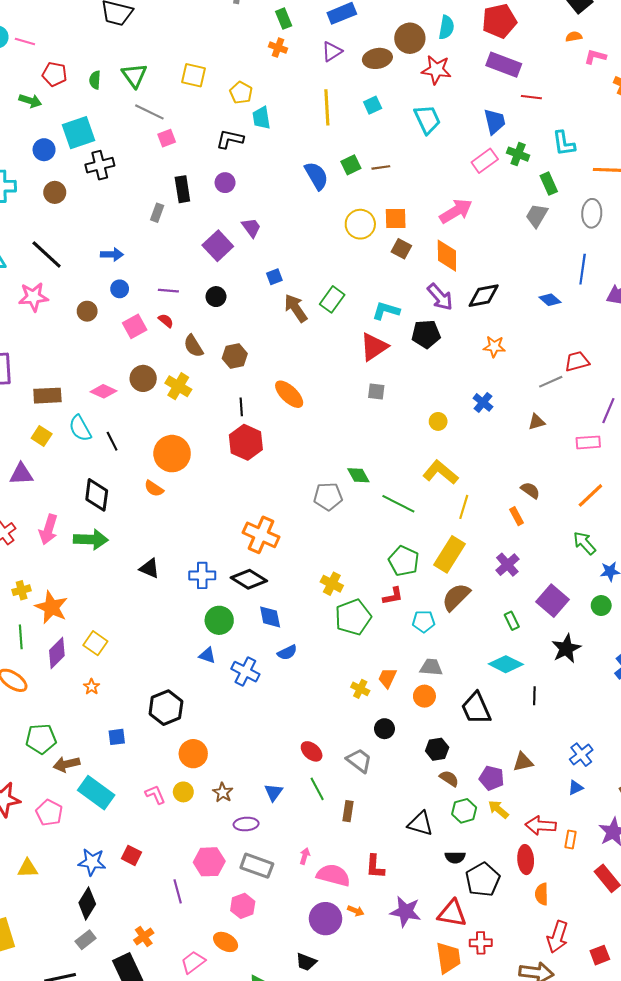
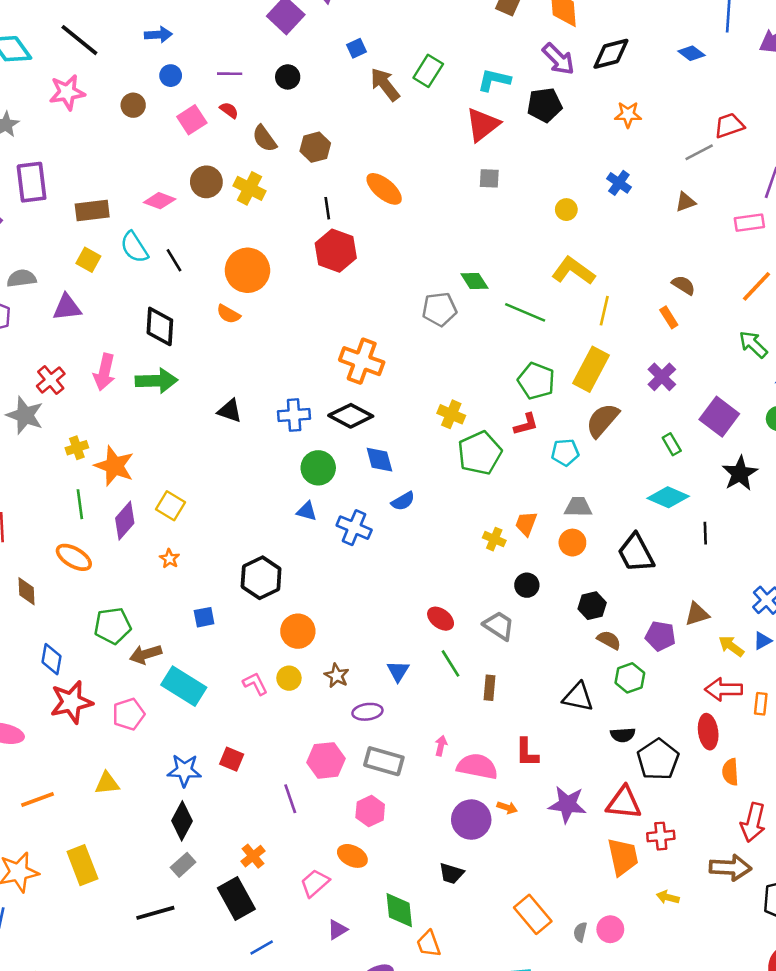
yellow arrow: (498, 809) -> (731, 646), moved
pink pentagon: (49, 813) -> (129, 714), turned 30

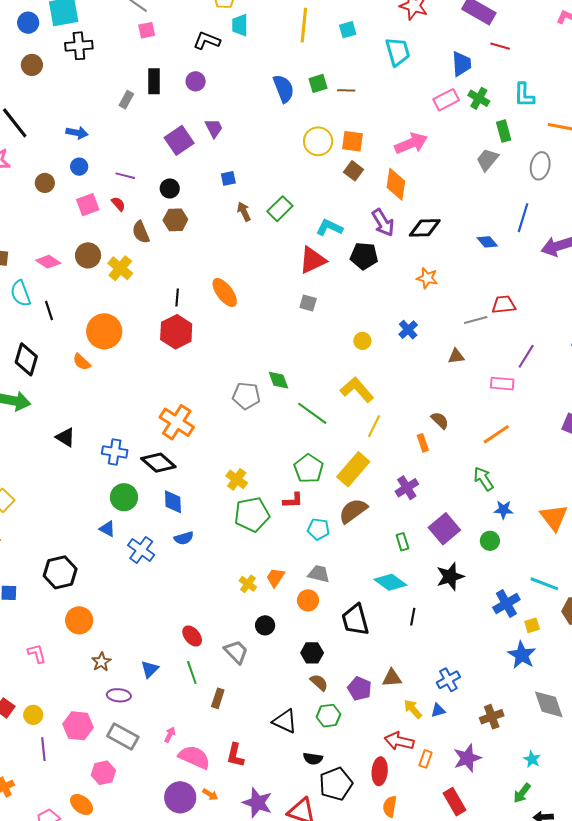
brown arrow: (385, 84) -> (244, 212), size x0.7
brown hexagon: (315, 147) -> (175, 220), moved
yellow circle: (289, 678) -> (33, 715), moved

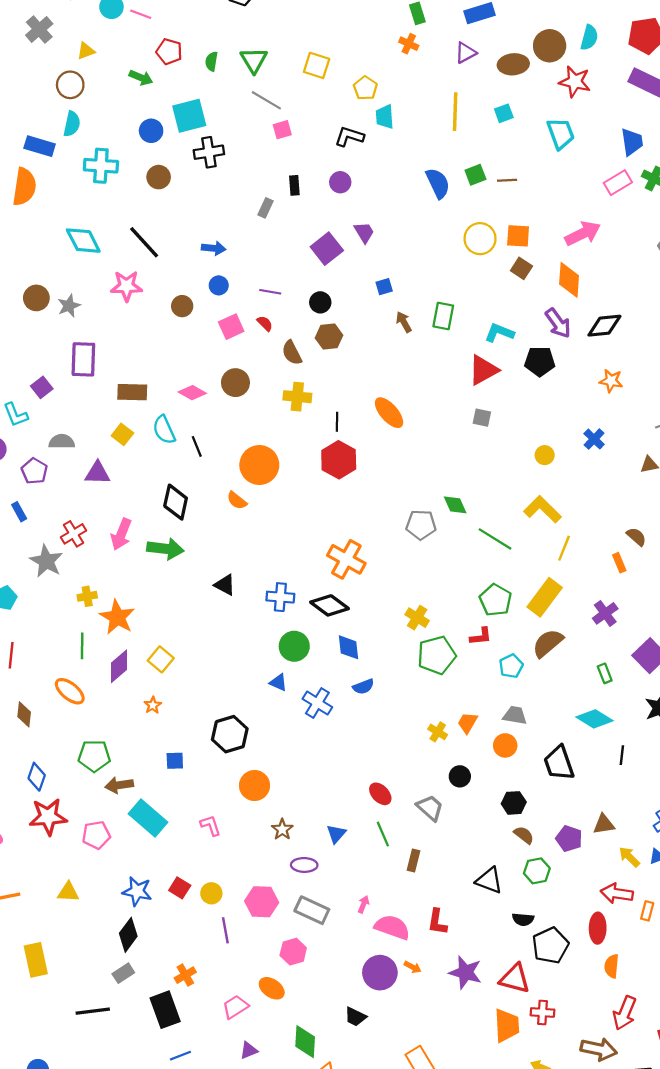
black rectangle: (154, 81) -> (294, 185), size x0.7
green rectangle: (280, 209) -> (443, 316), turned -30
yellow cross: (120, 268) -> (297, 397), moved, turned -30
cyan pentagon: (318, 529) -> (511, 666), turned -30

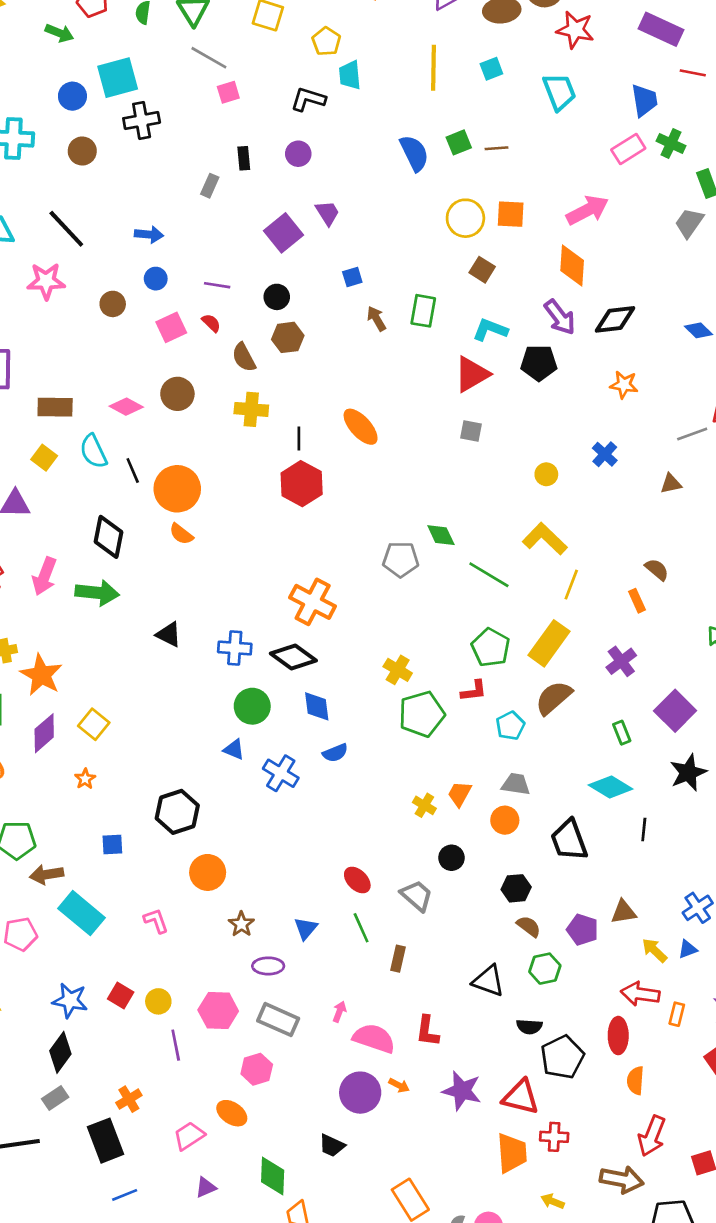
brown square: (521, 268) -> (482, 270), moved
orange circle: (259, 465) -> (177, 489), moved

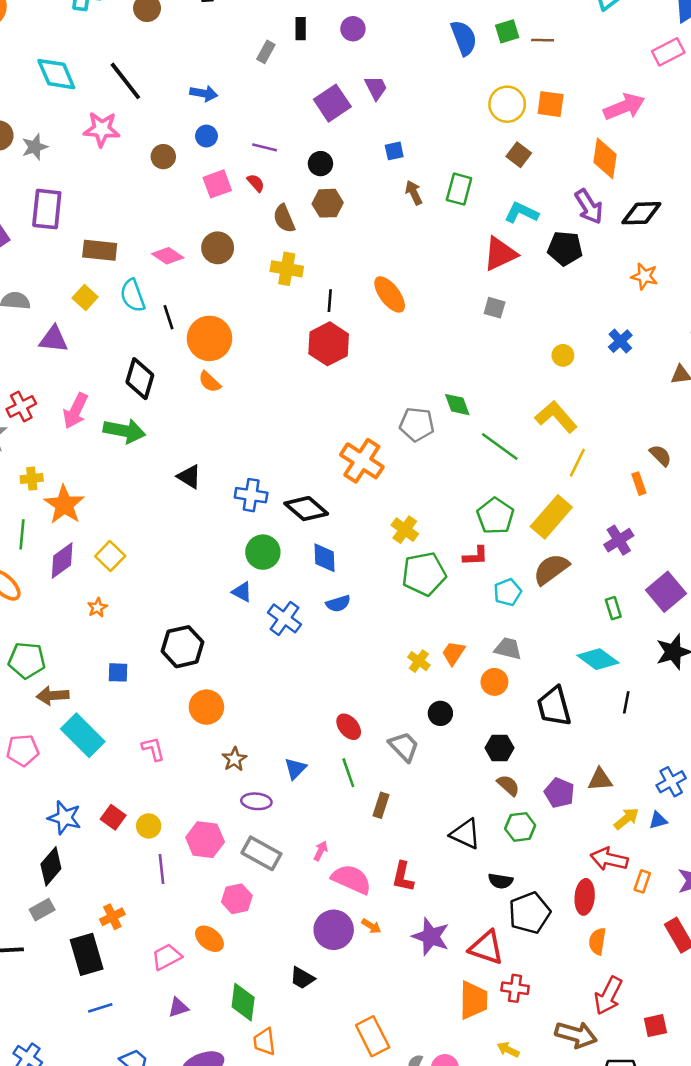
orange cross: (313, 602) -> (362, 461), moved
yellow arrow: (655, 950) -> (626, 819), turned 92

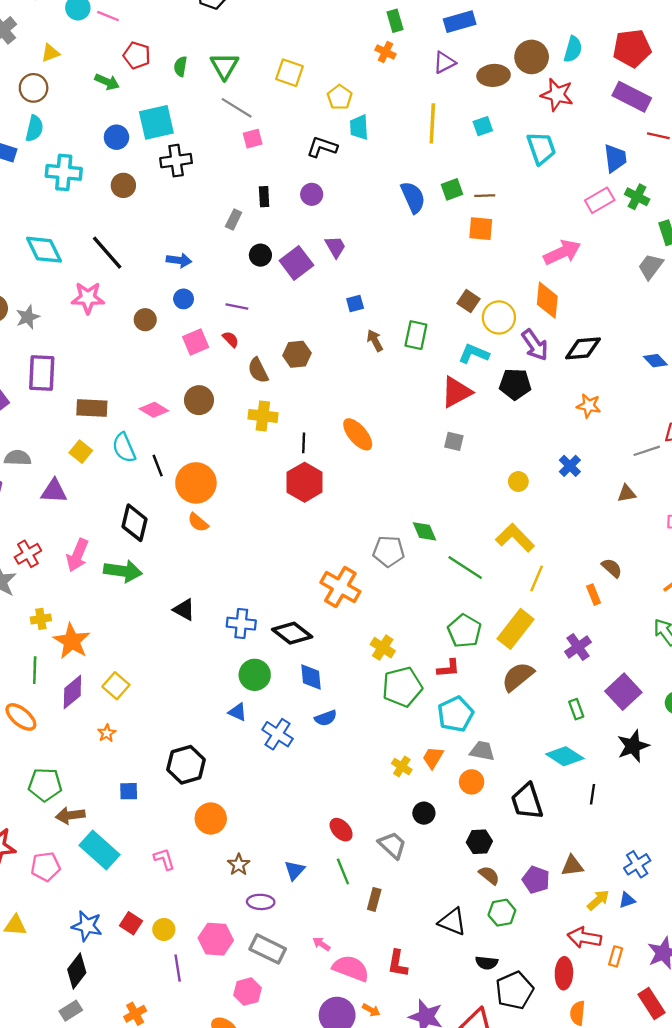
yellow circle: (507, 104) -> (499, 317), moved
orange square: (551, 104) -> (481, 229), moved
black circle: (320, 164) -> (260, 255), moved
cyan pentagon: (508, 592) -> (456, 714), moved, size x1.4
pink arrow: (321, 851) -> (321, 944), turned -78

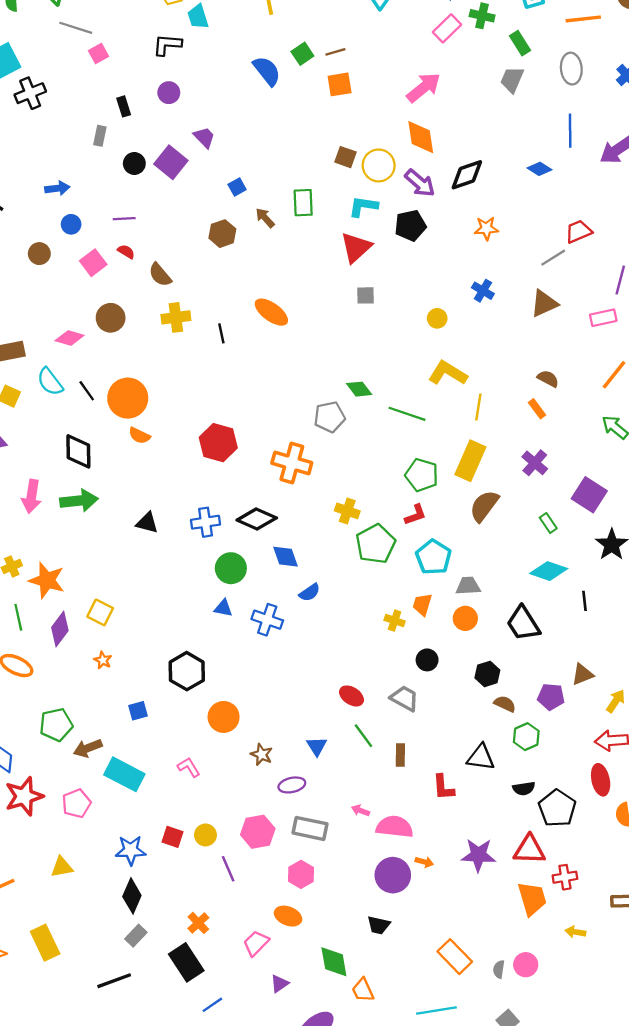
brown hexagon: (297, 354) -> (222, 234), moved
red hexagon: (305, 482) -> (218, 443), moved
brown triangle: (627, 493) -> (544, 303), size x1.5
red L-shape: (398, 964) -> (443, 787), moved

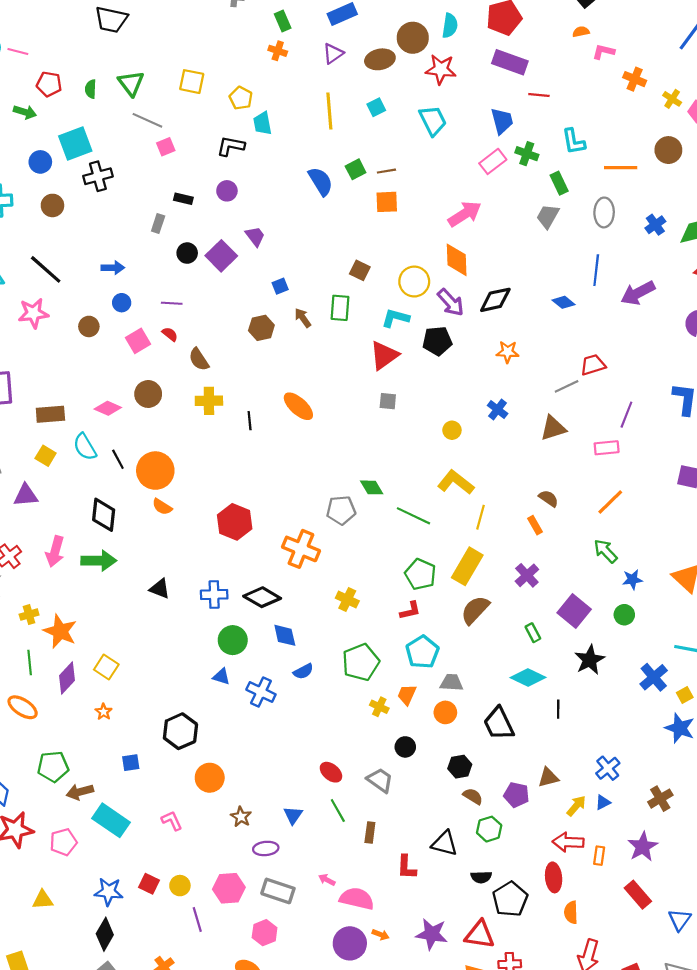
black rectangle: (124, 106) -> (183, 199), turned -66
brown square: (345, 157) -> (360, 270), moved
green pentagon: (376, 544) -> (361, 662), moved

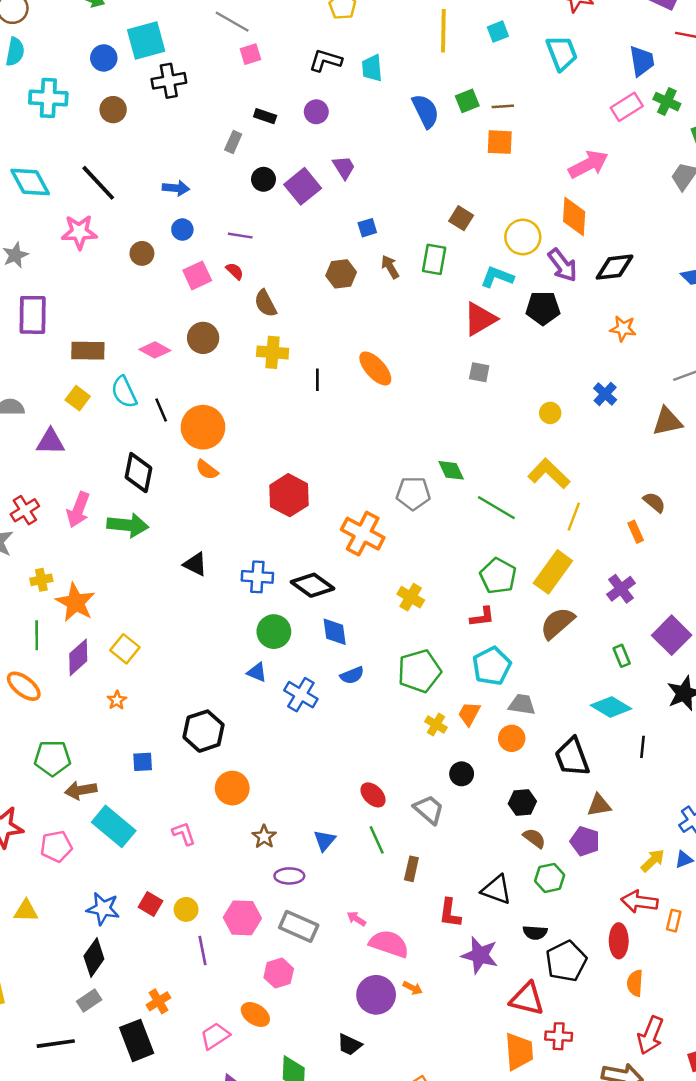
cyan trapezoid: (262, 123) -> (372, 68), moved
brown triangle: (548, 777) -> (599, 805), moved
purple star: (432, 934) -> (480, 955), moved

